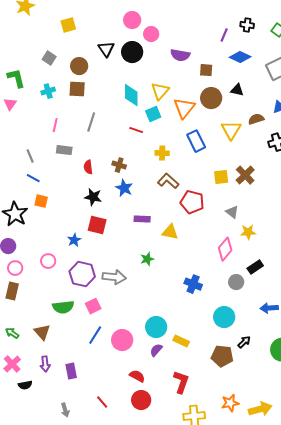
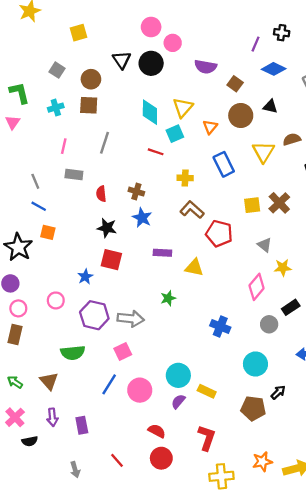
brown square: (206, 70) -> (235, 84), turned 32
orange triangle: (184, 108) -> (210, 127), size x0.6
pink square: (93, 306) -> (123, 352), moved

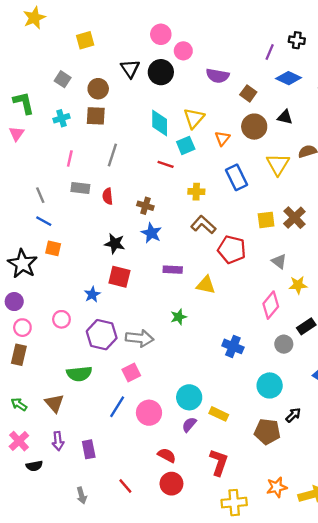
red semicircle: (101, 194) -> (108, 196), moved

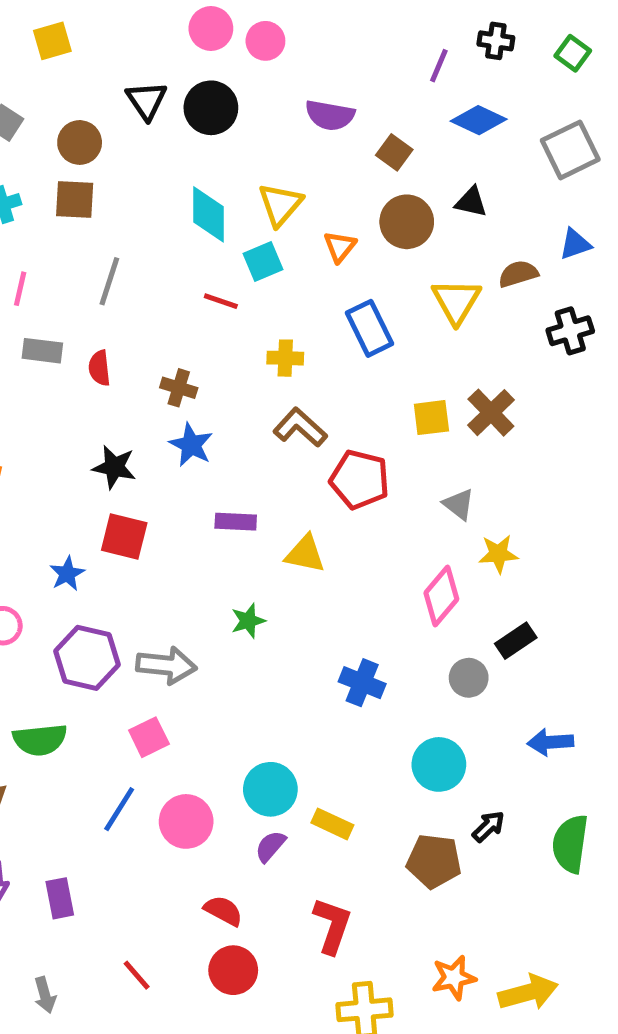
pink circle: (183, 51) -> (265, 41), moved

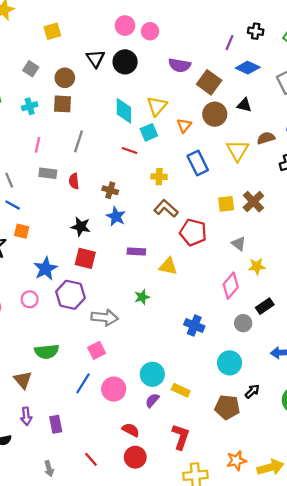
brown square: (394, 152) -> (209, 82), size x1.5
blue star: (67, 574) -> (46, 269), moved, size x1.5
purple hexagon: (87, 658) -> (71, 295), moved

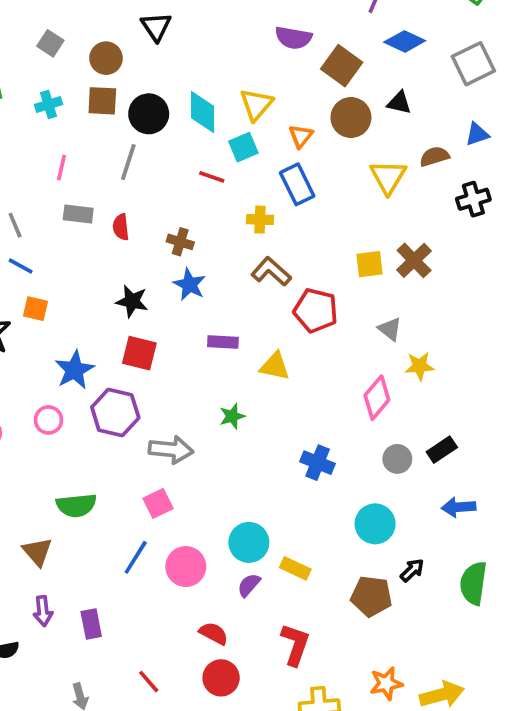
black circle: (125, 62) -> (149, 114), moved
blue rectangle: (198, 163) -> (297, 184), moved
black rectangle: (265, 306) -> (442, 450), moved

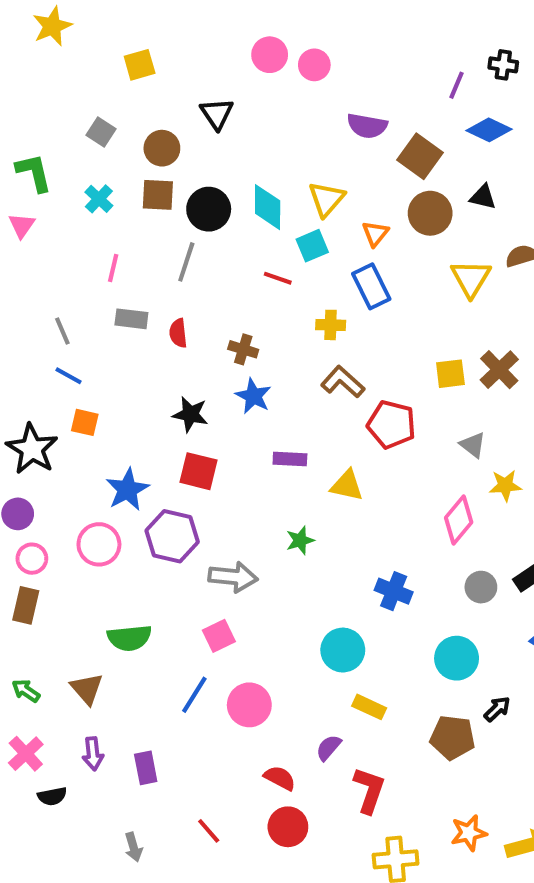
cyan cross: (48, 105) -> (99, 199), turned -30
pink circle: (48, 420) -> (99, 544), size x1.4
cyan circle: (249, 542) -> (343, 650), moved
purple semicircle: (249, 585) -> (329, 748), moved

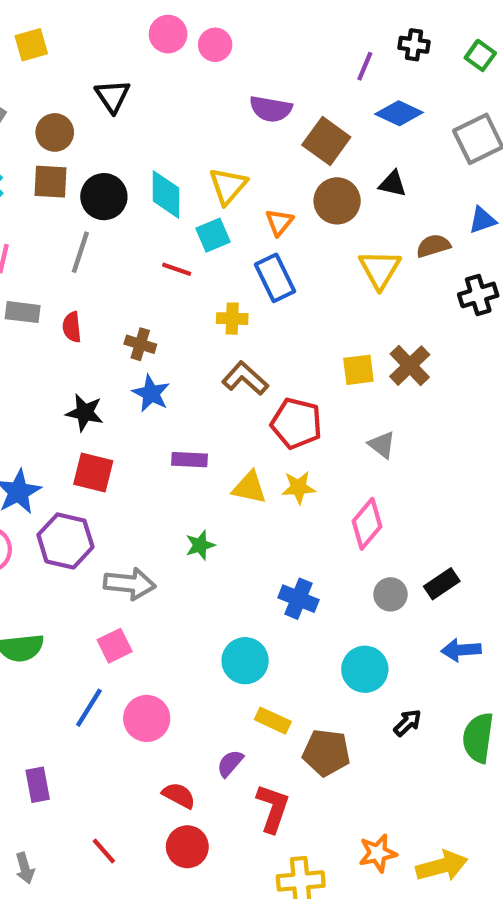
yellow star: (505, 485) -> (299, 487), moved
brown pentagon: (452, 737) -> (326, 753), moved

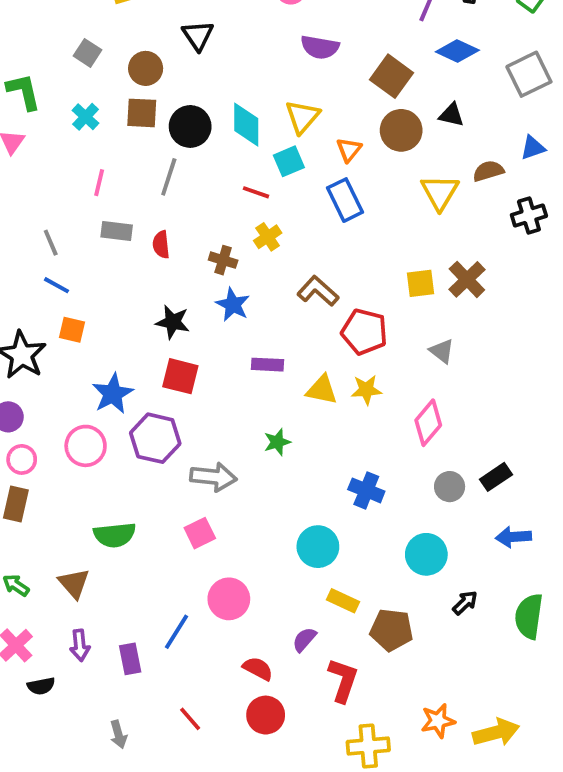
purple semicircle: (271, 109) -> (320, 47), moved
yellow cross: (232, 319) -> (268, 237), moved, turned -36
blue line: (89, 708) -> (177, 632), moved

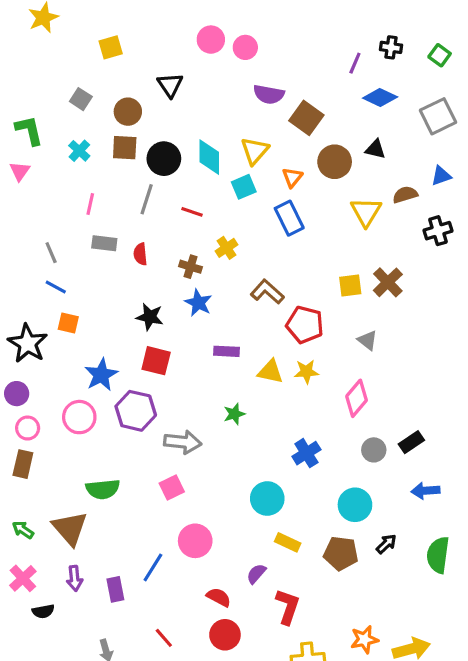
brown square: (391, 76) -> (306, 118), moved
red line: (256, 192) -> (192, 212), moved
blue cross: (366, 490) -> (306, 453), turned 36
brown triangle: (74, 583) -> (70, 528), size x1.4
brown pentagon: (391, 630) -> (341, 553), moved

